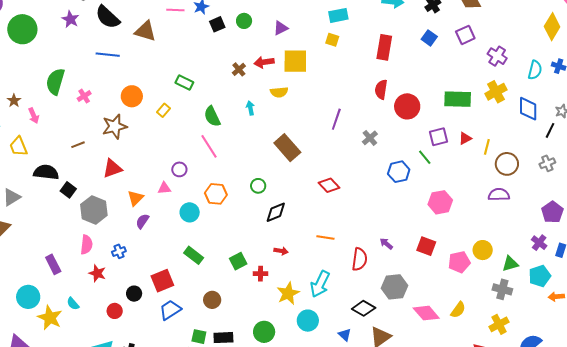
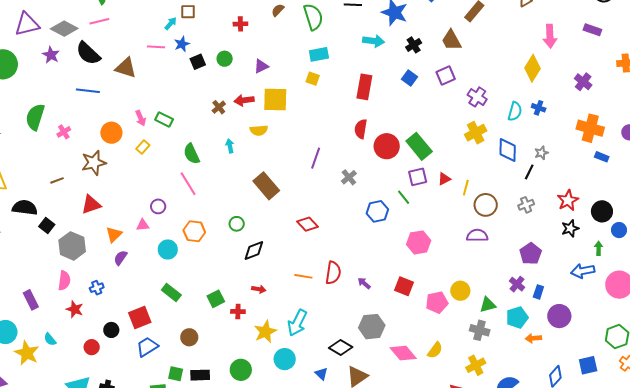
green rectangle: (458, 99) -> (419, 146), moved, turned 48
pink arrow: (34, 116) -> (141, 118), moved
red semicircle: (359, 259) -> (333, 273), moved

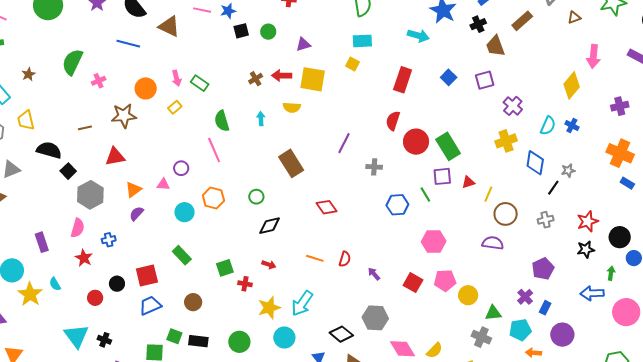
black cross: (414, 45) -> (478, 24), moved
purple cross: (583, 82) -> (620, 106), turned 30
gray cross: (349, 177) -> (374, 167), turned 35
red semicircle: (333, 273) -> (345, 259), size x0.7
pink pentagon: (437, 302) -> (445, 280), moved

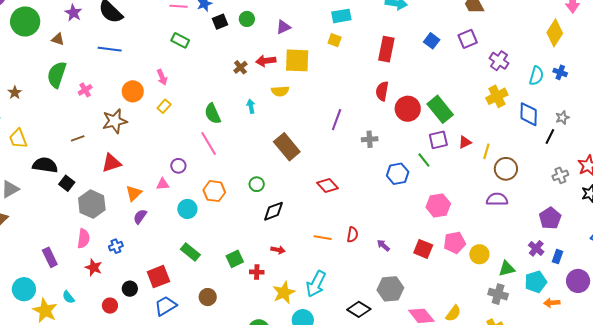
brown triangle: (169, 26) -> (58, 39), moved, size x0.6
green rectangle: (200, 83) -> (180, 40), moved
gray cross: (546, 220) -> (560, 175), moved

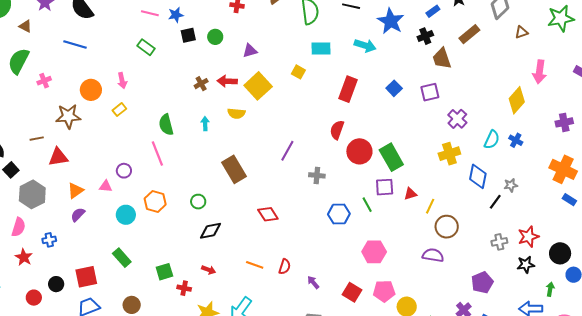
cyan rectangle: (341, 16) -> (321, 48), moved
yellow square: (297, 60) -> (258, 86), turned 36
brown line: (78, 138) -> (37, 139), moved

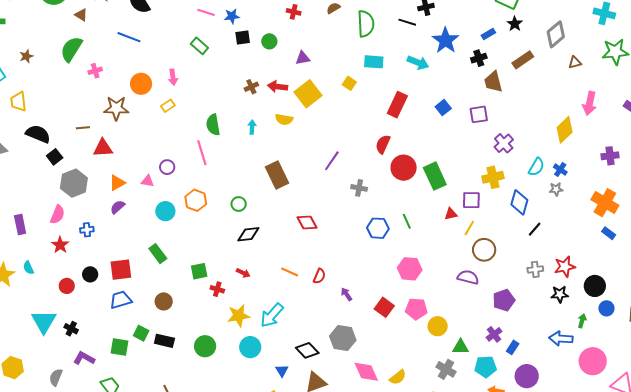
gray star: (511, 185) -> (556, 189), moved
purple square: (385, 187) -> (471, 200), moved
purple pentagon: (482, 282) -> (504, 300), moved

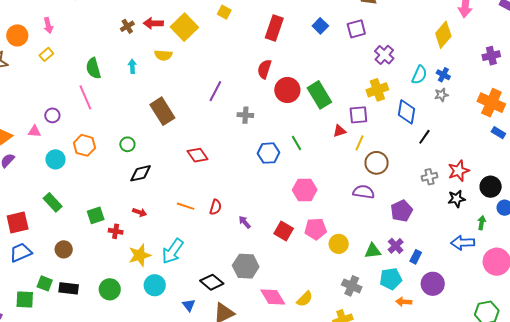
green triangle: (460, 347) -> (373, 251), moved

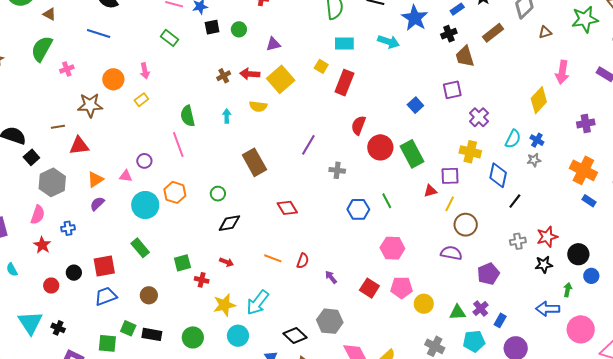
blue square: (320, 26) -> (415, 105), moved
red rectangle: (274, 28) -> (344, 83), moved
yellow cross: (377, 90) -> (470, 152), turned 30
cyan circle: (55, 159) -> (145, 205), size x1.4

